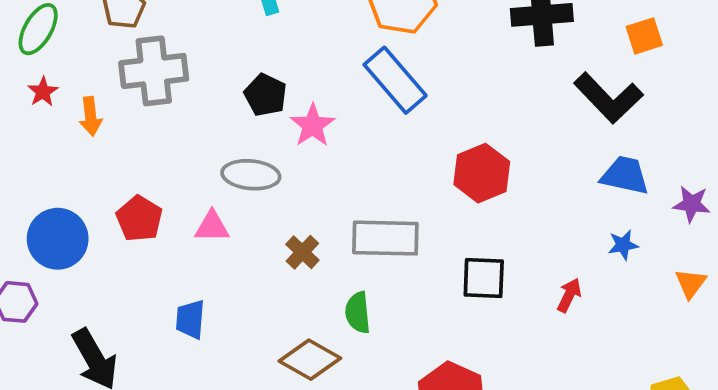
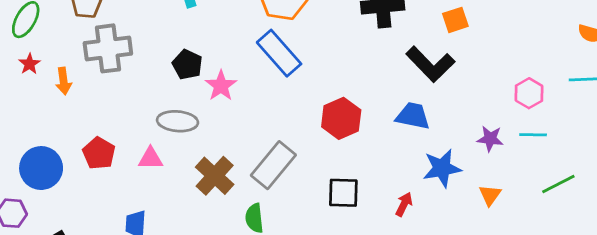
blue trapezoid: (625, 175) -> (413, 116), moved
gray rectangle: (385, 238) -> (273, 165), turned -51
blue star: (623, 245) -> (442, 168), size x1.8
brown cross: (302, 252) -> (215, 176), size x1.6

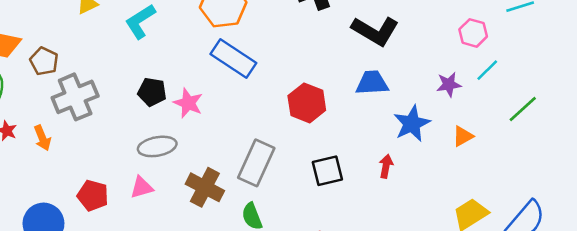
cyan line: (533, 135) -> (487, 70), turned -30
orange triangle: (490, 195) -> (463, 136), turned 40

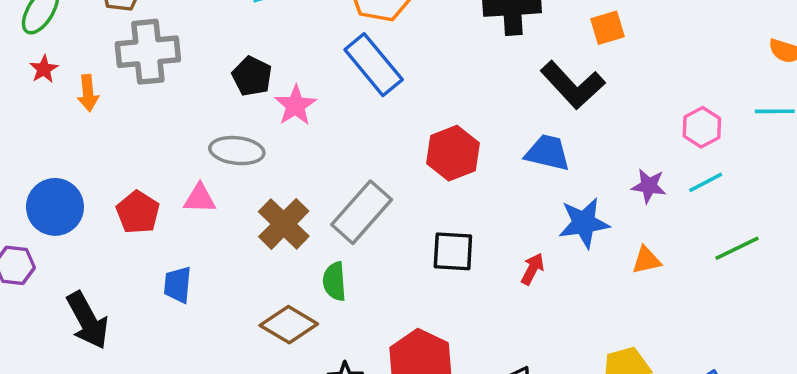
red pentagon: (93, 195) -> (138, 212), moved

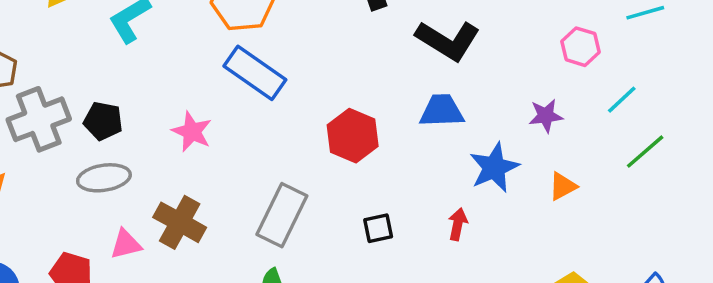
black pentagon: (252, 76) -> (103, 121), moved
gray ellipse: (237, 151) -> (104, 178), moved
cyan line: (706, 182) -> (622, 100), moved
brown cross: (284, 224) -> (180, 222), moved
black square: (453, 251) -> (378, 228), size x0.7

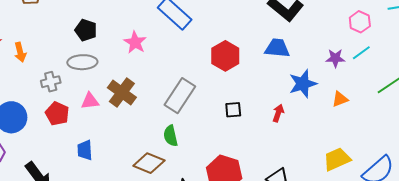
cyan line: (622, 100) -> (361, 53), moved
gray cross: (39, 119) -> (51, 82), moved, size x0.6

